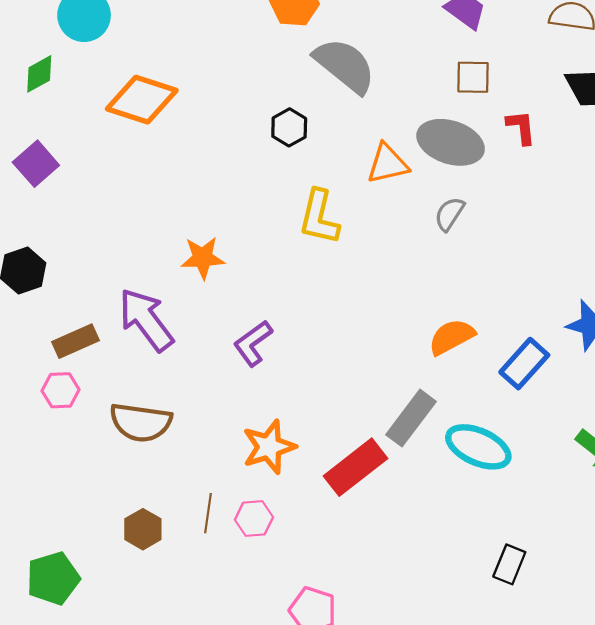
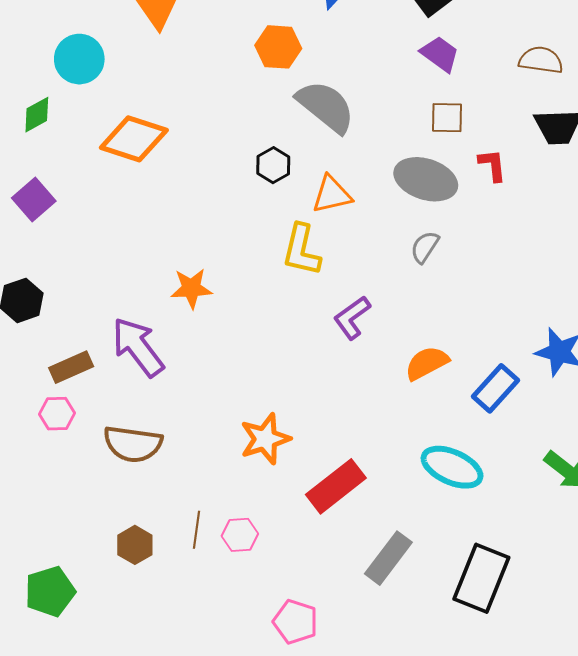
orange triangle: (388, 164) -> (332, 194), moved
purple L-shape: (253, 343) -> (352, 318), moved
gray rectangle: (411, 418) -> (388, 558), moved
orange star: (269, 447) -> (265, 439), moved
black rectangle: (509, 564) -> (481, 578), size x1.8

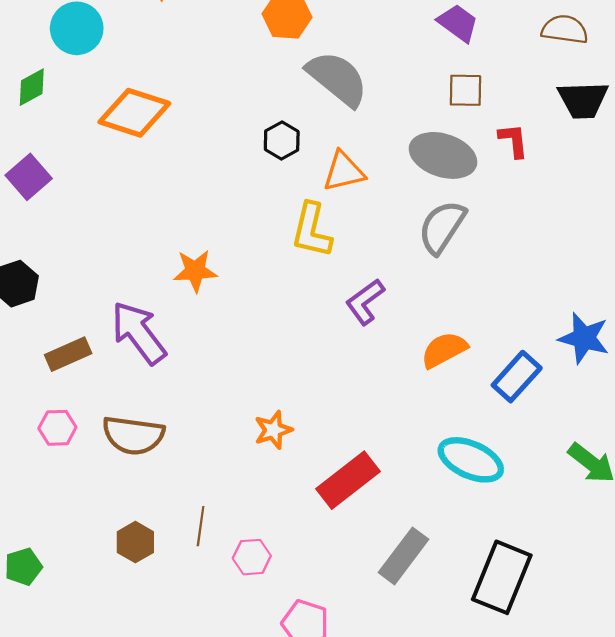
gray semicircle: (425, 247) -> (442, 227), size x1.6
pink hexagon: (57, 414) -> (57, 428), moved
orange star: (265, 439) -> (273, 430), size x0.7
pink hexagon: (240, 535) -> (252, 557), moved
green pentagon: (50, 591) -> (23, 567), moved, size x0.7

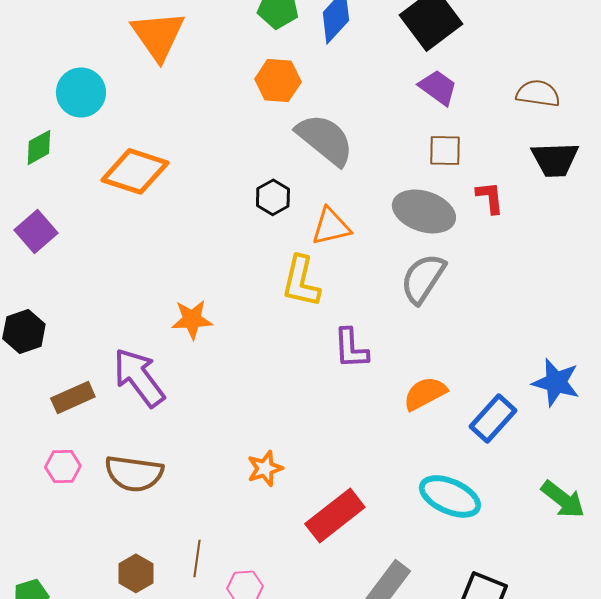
purple L-shape: (365, 302) -> (351, 348), turned -57

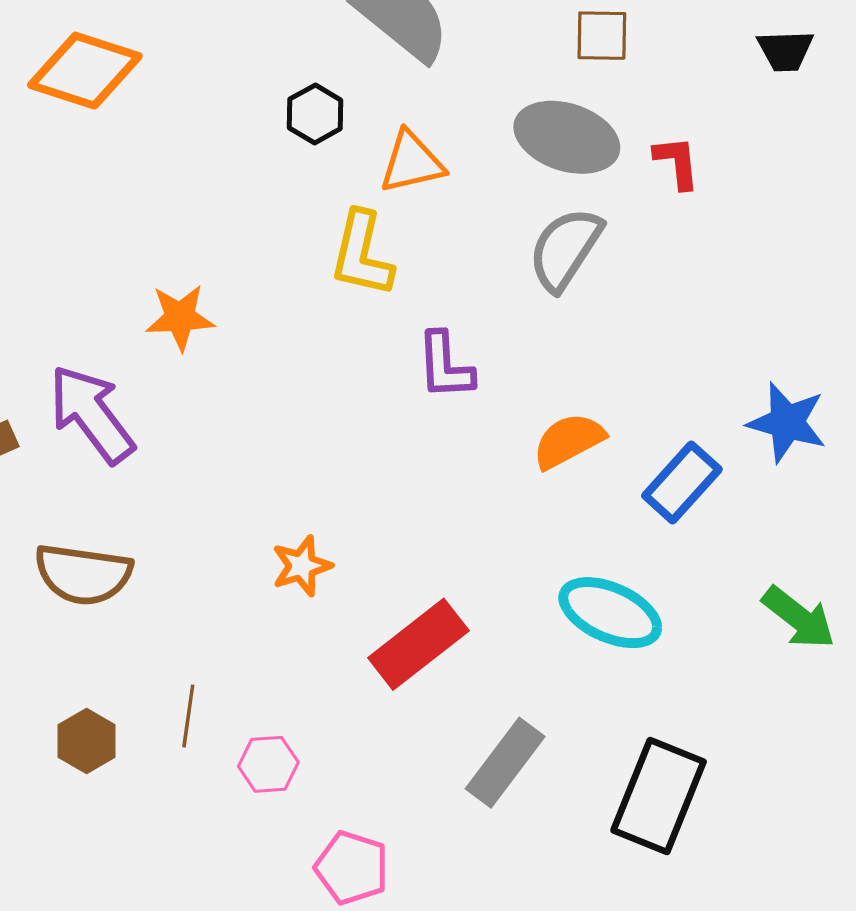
black trapezoid: (555, 159) -> (785, 51), size x0.7
red L-shape: (490, 197) -> (677, 162), moved

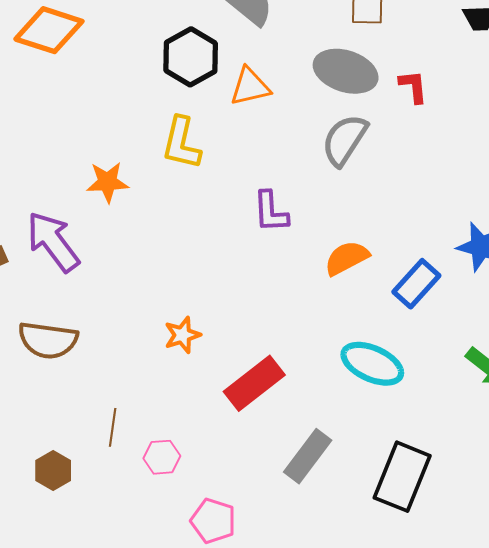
black hexagon: (315, 114) -> (191, 57), size x1.6
yellow L-shape: (362, 254) -> (181, 143), moved
brown hexagon: (87, 741) -> (53, 470), moved

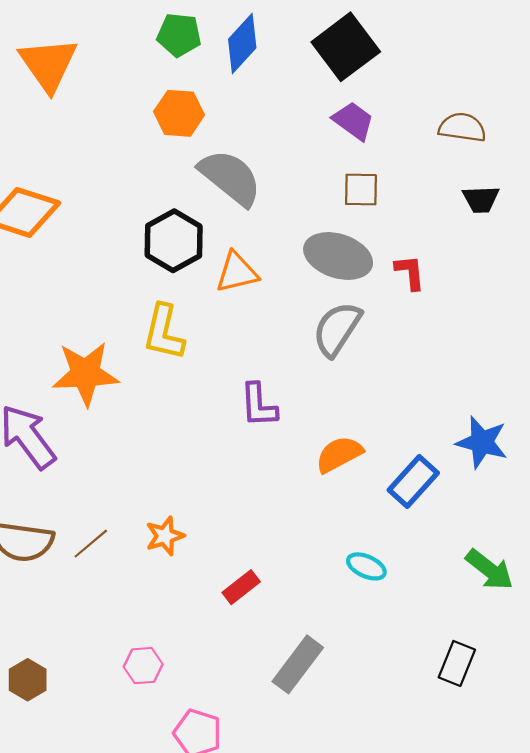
orange star: (107, 182) -> (85, 374), size x1.5
cyan ellipse: (372, 364) -> (366, 566), size x0.6
red rectangle: (254, 383) -> (241, 587), size x0.6
brown line: (113, 427) -> (91, 544), moved, turned 42
black rectangle: (402, 477) -> (457, 663), moved, size x0.6

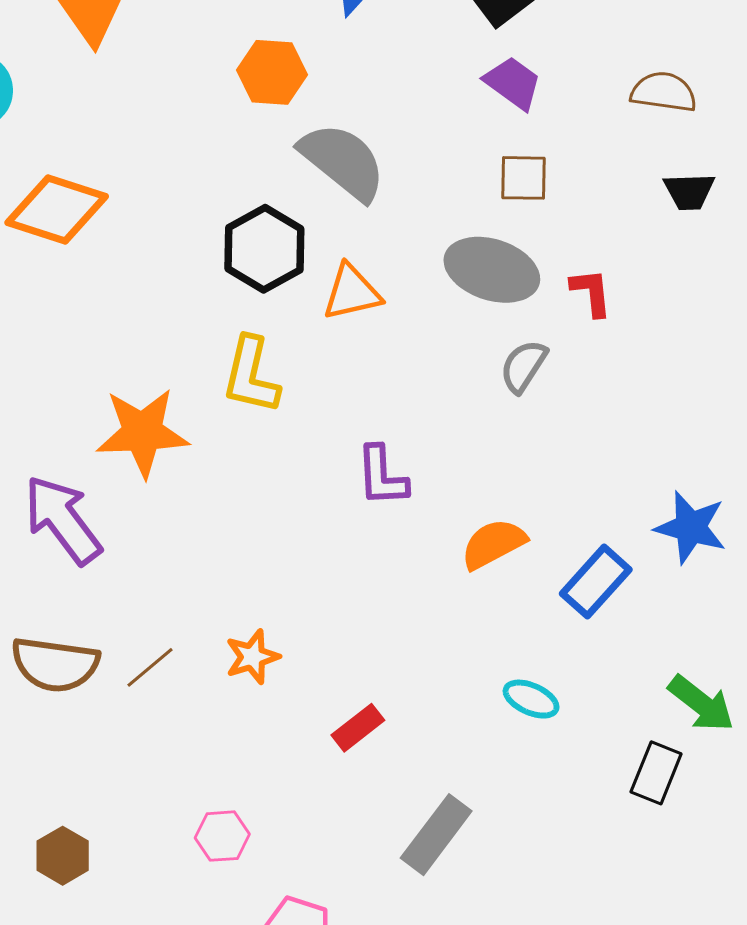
gray semicircle: (337, 329) -> (524, 366), moved, size x0.7
black rectangle: (457, 663) -> (656, 773), moved

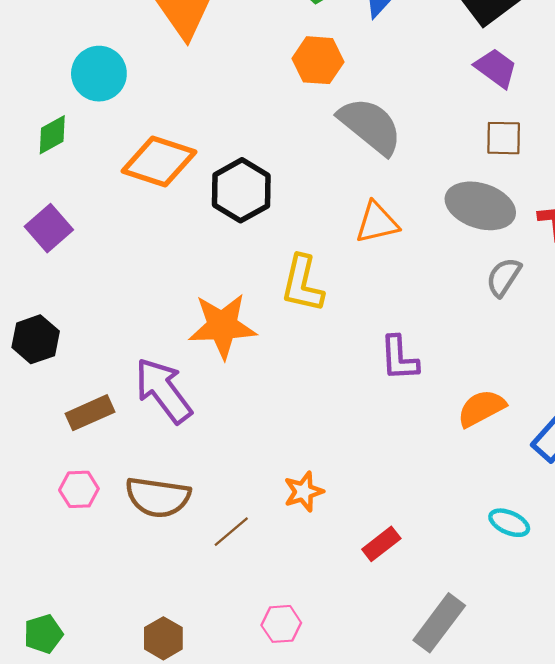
black hexagon: (264, 249) -> (241, 190), moved
brown line: (150, 667) -> (231, 532), moved

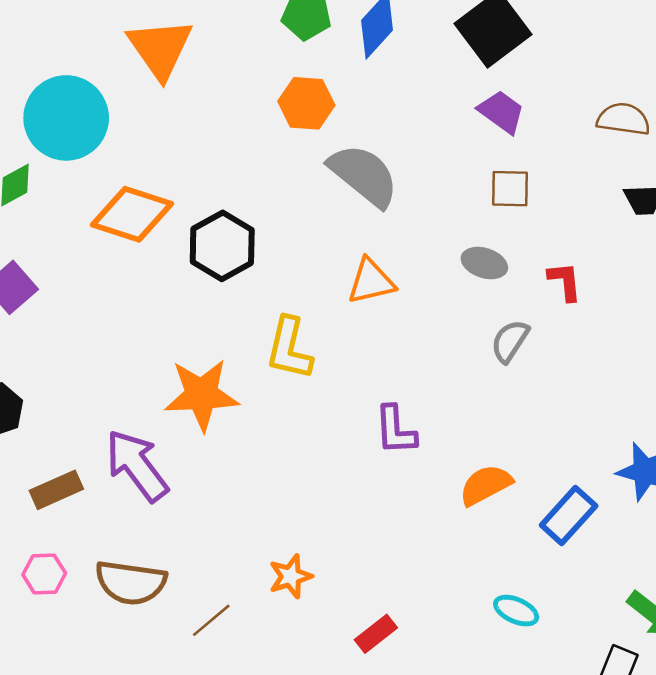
cyan circle: (99, 74) -> (66, 118), size x1.4
gray ellipse: (480, 206) -> (484, 263), size x0.6

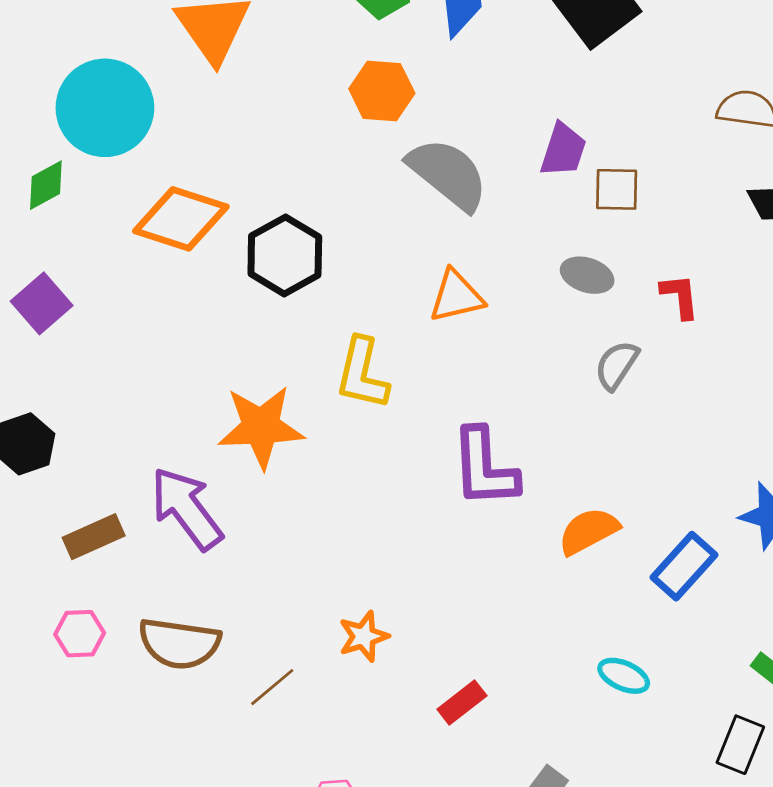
purple trapezoid: (501, 112) -> (563, 150), moved, turned 72
purple L-shape: (395, 430) -> (484, 468), size x1.4

